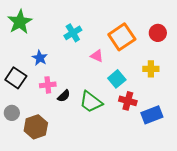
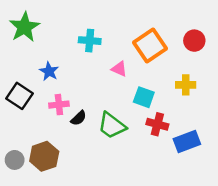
cyan cross: (73, 33) -> (90, 41), turned 36
cyan square: (117, 79) -> (144, 97), turned -30
gray circle: (12, 113) -> (15, 160), moved

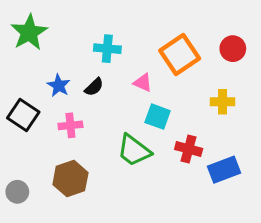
cyan square: (144, 97) -> (158, 117), moved
black semicircle: (79, 118) -> (94, 87), moved
brown hexagon: (44, 156) -> (70, 179), moved

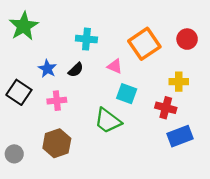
red cross: (189, 149) -> (166, 108), moved

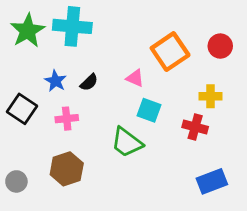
cyan cross: (86, 39) -> (72, 26), moved, size x1.5
blue rectangle: (180, 136) -> (212, 181), moved

